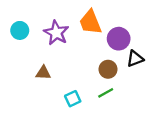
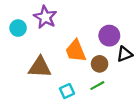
orange trapezoid: (90, 22) -> (76, 51), moved
purple star: (56, 33) -> (45, 17), moved
brown triangle: (43, 73) -> (40, 67), size x1.6

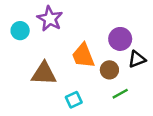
green line: (97, 86) -> (120, 94), moved

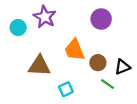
purple circle: (120, 39) -> (101, 19), moved
black triangle: (137, 59) -> (122, 67), moved
green line: (120, 94) -> (107, 84), turned 64

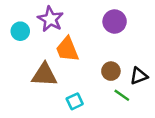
orange trapezoid: (75, 50) -> (67, 49), moved

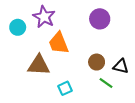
black triangle: (139, 76) -> (121, 66), turned 35

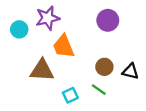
purple star: (44, 17) -> (48, 18), turned 30
green line: (106, 83) -> (99, 90), moved

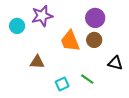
orange trapezoid: (64, 46) -> (70, 41), moved
brown circle: (104, 67) -> (94, 40), moved
brown triangle: (42, 70) -> (37, 62), size x0.7

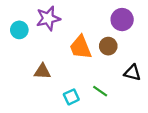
purple circle: (95, 18) -> (122, 20), moved

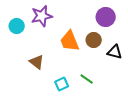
brown triangle: (42, 72) -> (37, 62), turned 35
black triangle: (132, 73) -> (115, 52), moved

